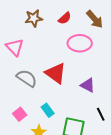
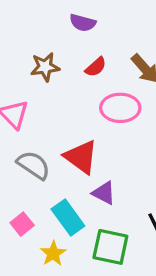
purple triangle: (88, 85) -> (104, 193), moved
cyan rectangle: (48, 110) -> (68, 217), size x1.5

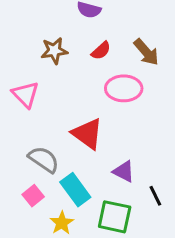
gray semicircle: (34, 165) -> (44, 159), moved
purple triangle: (104, 193) -> (124, 172), moved

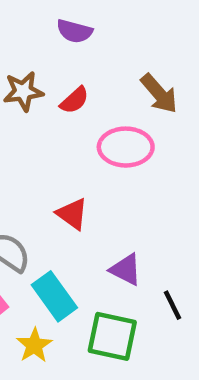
red semicircle: (101, 51) -> (74, 100), moved
red triangle: (87, 134) -> (72, 214), size x0.7

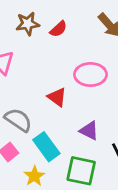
pink ellipse: (126, 147) -> (90, 75), moved

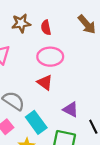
red semicircle: (58, 29) -> (46, 28), turned 120
pink ellipse: (90, 75) -> (50, 57), moved

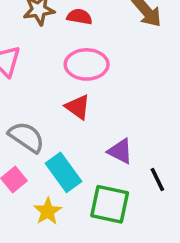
red semicircle: (46, 28) -> (79, 17), turned 112

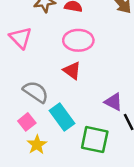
purple triangle: (120, 151) -> (114, 102), moved
yellow star: (48, 211) -> (37, 145), moved

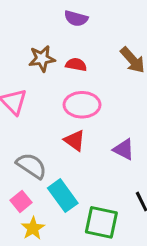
purple triangle: (114, 102) -> (124, 149), moved

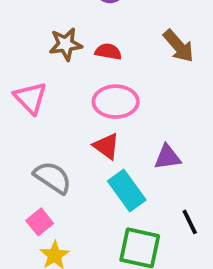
purple triangle: (124, 149) -> (167, 157), turned -35
cyan rectangle: (63, 196) -> (127, 190), moved

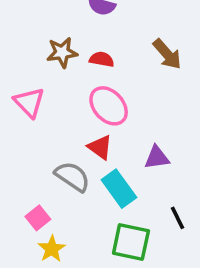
pink ellipse: (116, 102) -> (109, 106), turned 48
gray semicircle: (53, 178) -> (72, 177), moved

